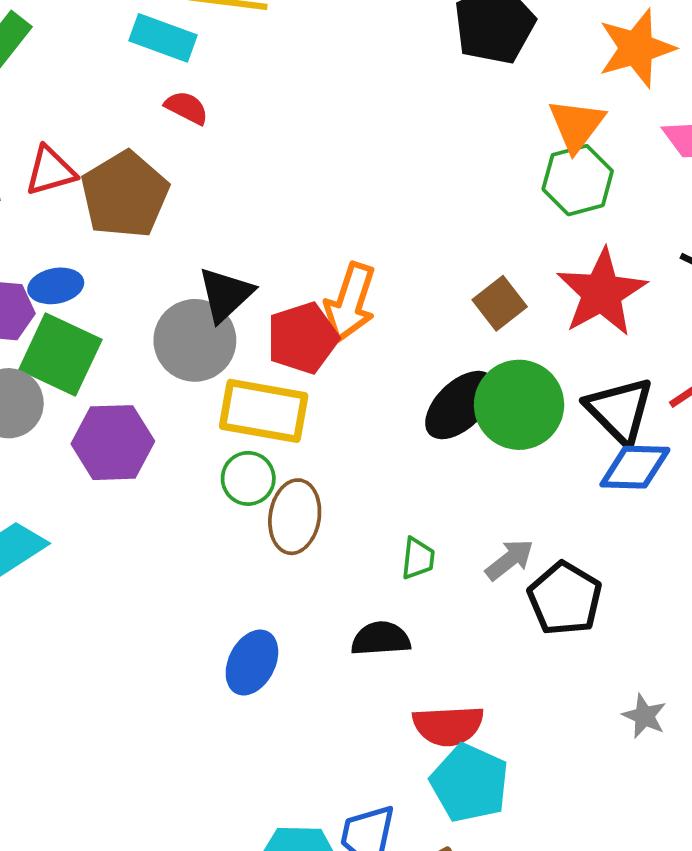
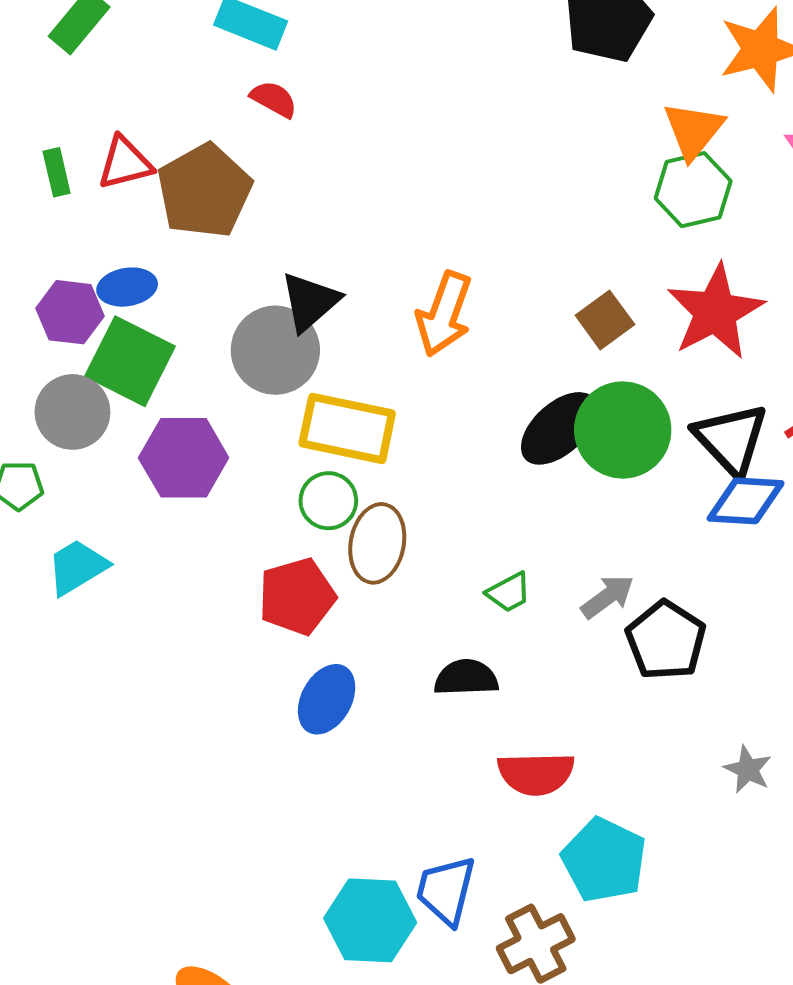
red pentagon: (303, 338) -> (297, 596), moved
green trapezoid: (418, 558) -> (509, 592), turned 54
cyan pentagon: (470, 783) -> (604, 860), moved

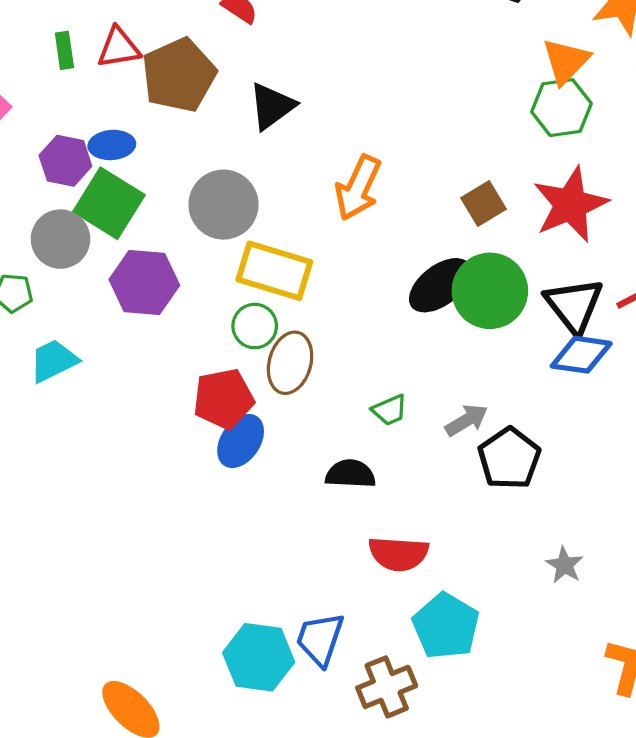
black triangle: (310, 302) -> (272, 106), moved
blue ellipse: (327, 699) -> (241, 441), moved

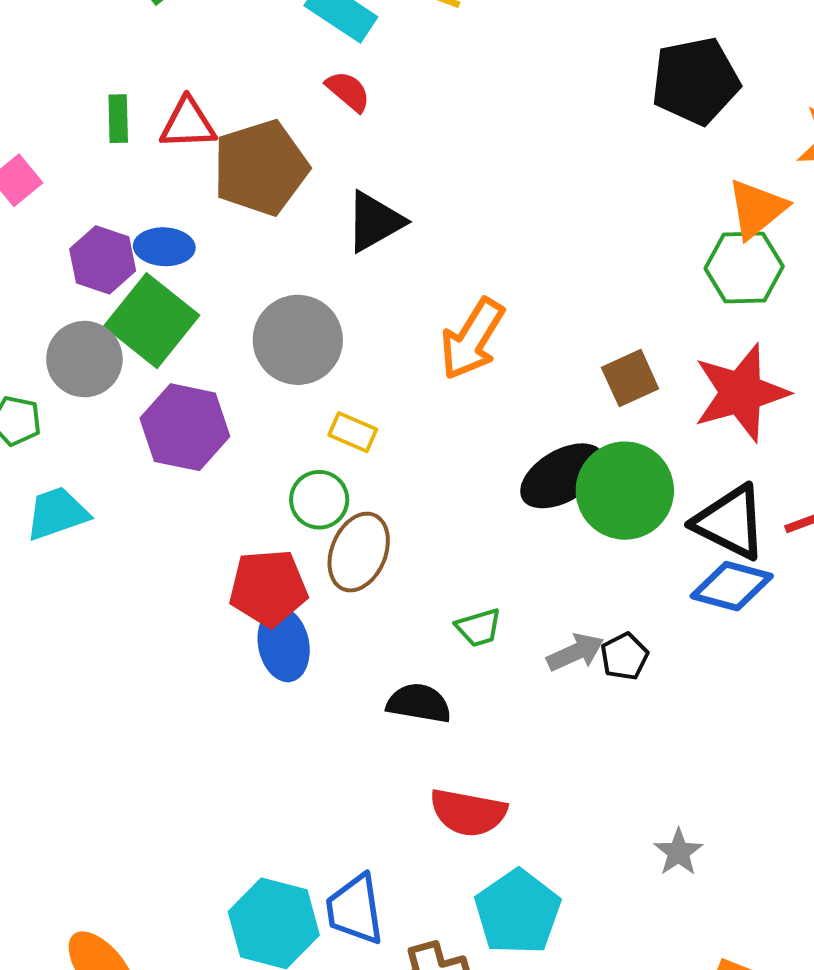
yellow rectangle: (274, 271) -> (353, 432), size x0.5
black triangle: (574, 306) -> (730, 522), turned -32
blue ellipse: (241, 441) -> (284, 644), turned -52
black pentagon: (509, 458) -> (624, 656), moved, size x0.6
blue trapezoid: (320, 639) -> (355, 909), turned -34

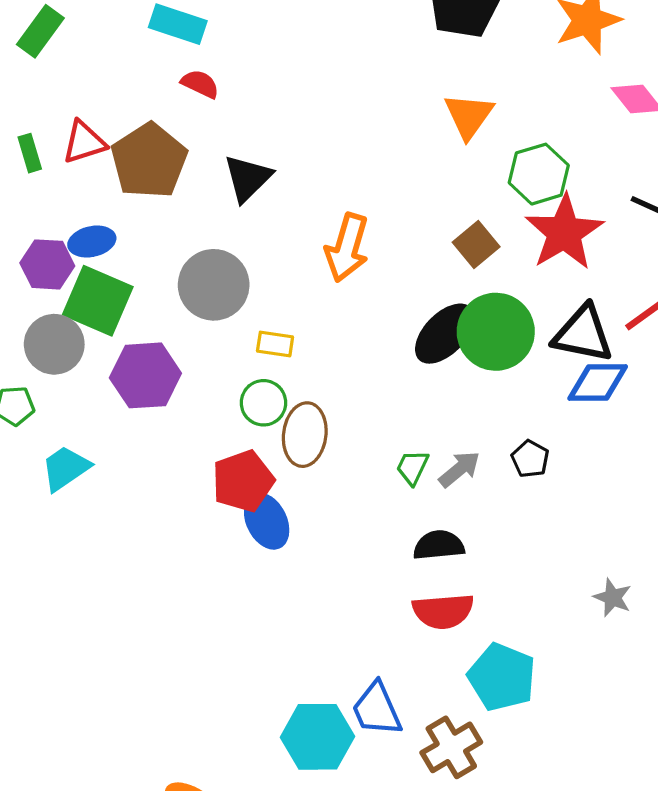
orange triangle: (757, 209) -> (469, 116), moved
green hexagon: (744, 267) -> (539, 174), moved
green trapezoid: (479, 628) -> (412, 467), turned 147
gray arrow: (575, 652) -> (459, 469), moved
black semicircle: (419, 703) -> (439, 545), moved

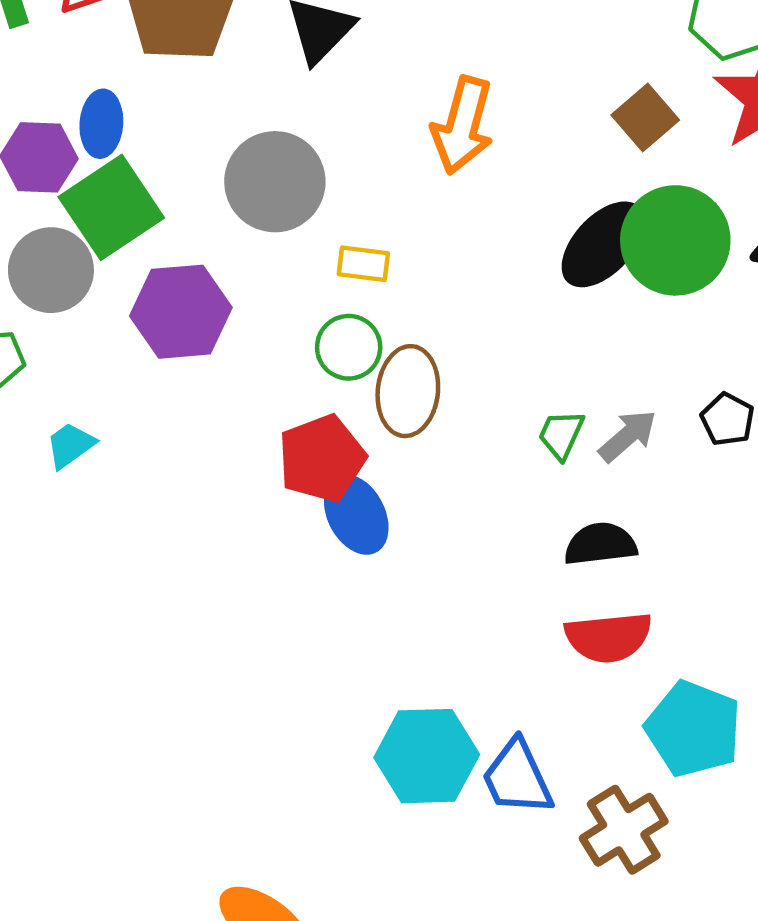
blue ellipse: (92, 242) -> (101, 124), turned -72
green square: (98, 301) -> (111, 207), turned 34
cyan trapezoid: (65, 468) -> (70, 445), size x0.7
cyan hexagon: (317, 737) -> (427, 756), moved

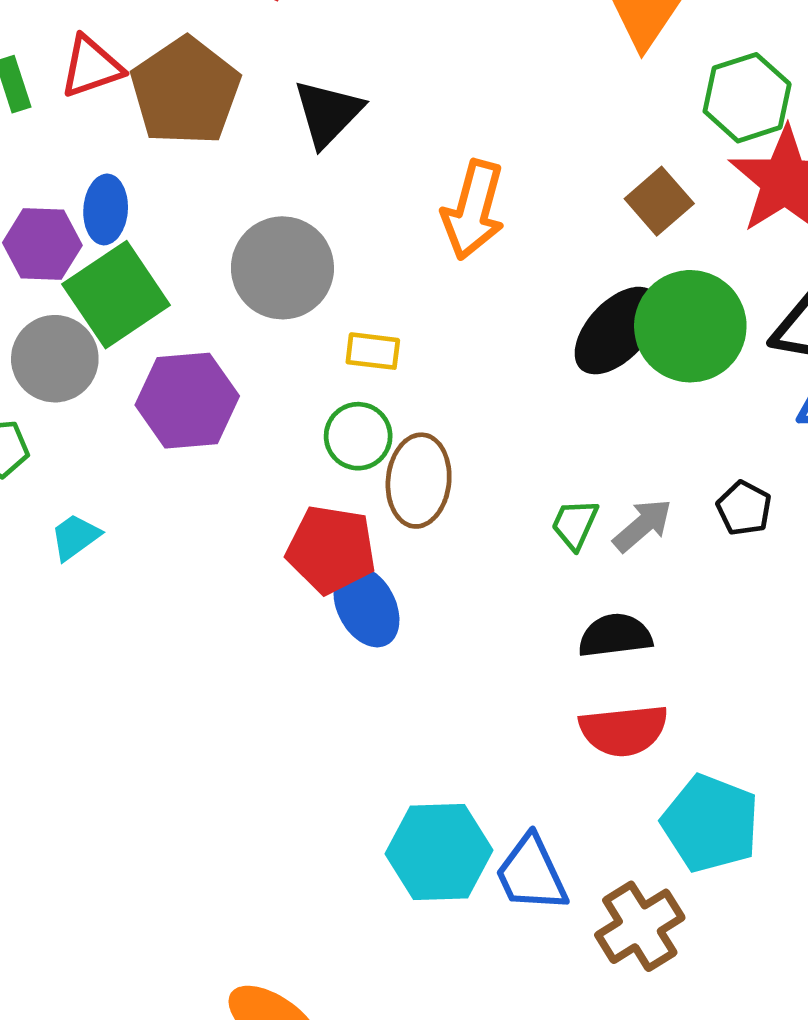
red pentagon: (322, 458) -> (331, 549), turned 30

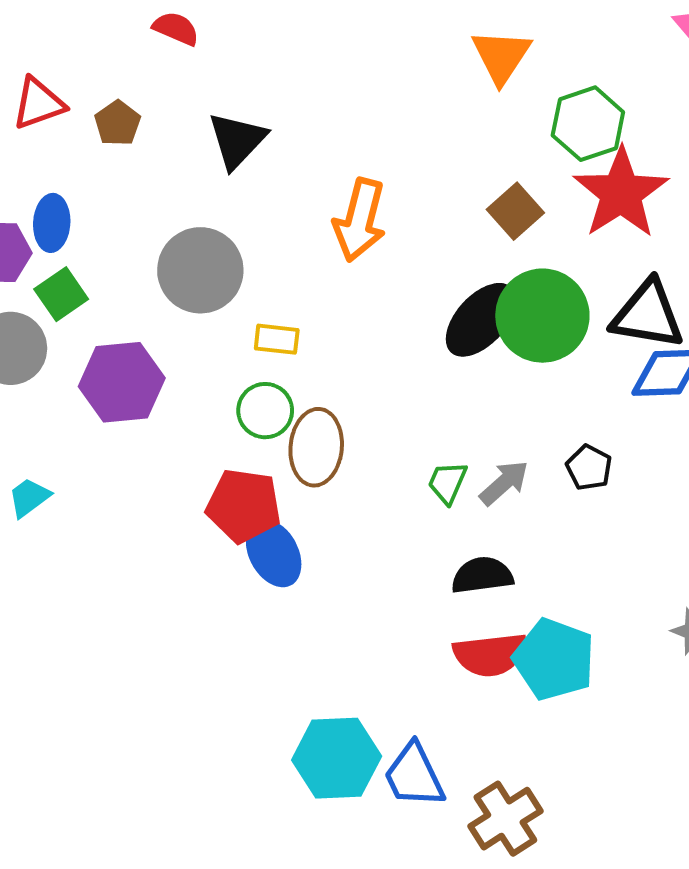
brown pentagon: (185, 91) -> (117, 123), size x0.5
green square: (116, 295) -> (61, 294), size x0.6
cyan pentagon: (710, 823) -> (554, 659), moved

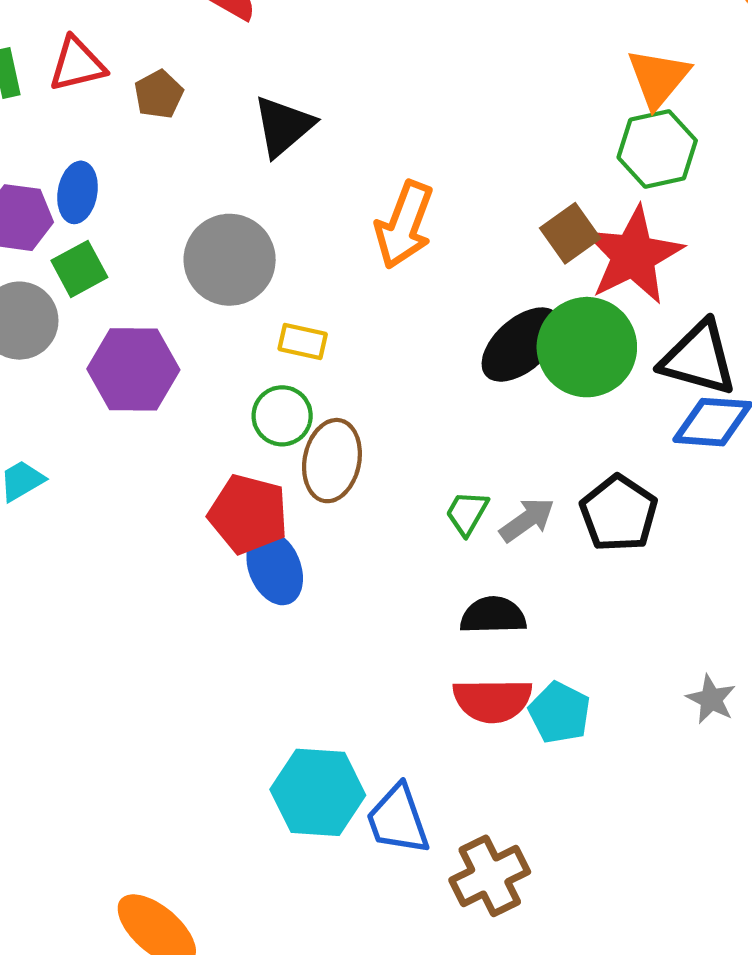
orange triangle: (501, 56) -> (658, 78), moved
red star: (621, 193) -> (633, 255), moved
black pentagon: (589, 467) -> (619, 513), size x1.6
cyan pentagon: (554, 659) -> (560, 713), size x0.7

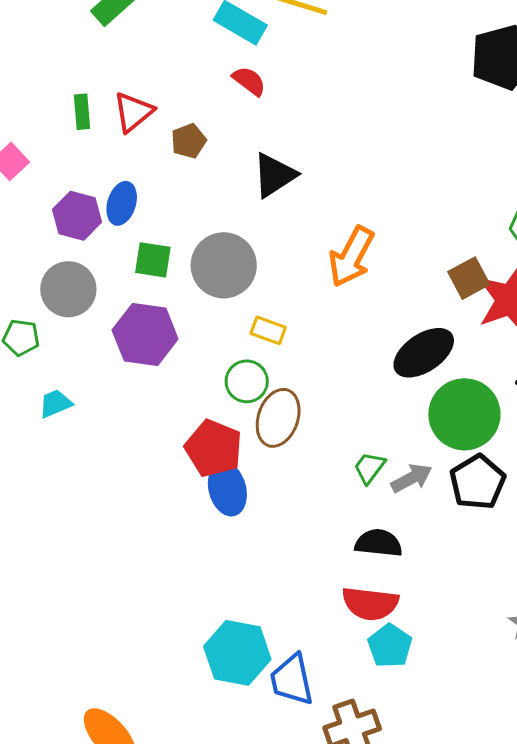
red triangle: (77, 64) -> (133, 112), turned -33
green square: (79, 269) -> (153, 260), moved, turned 30
green circle: (587, 347) -> (464, 414), moved
cyan pentagon: (560, 713) -> (390, 646), moved

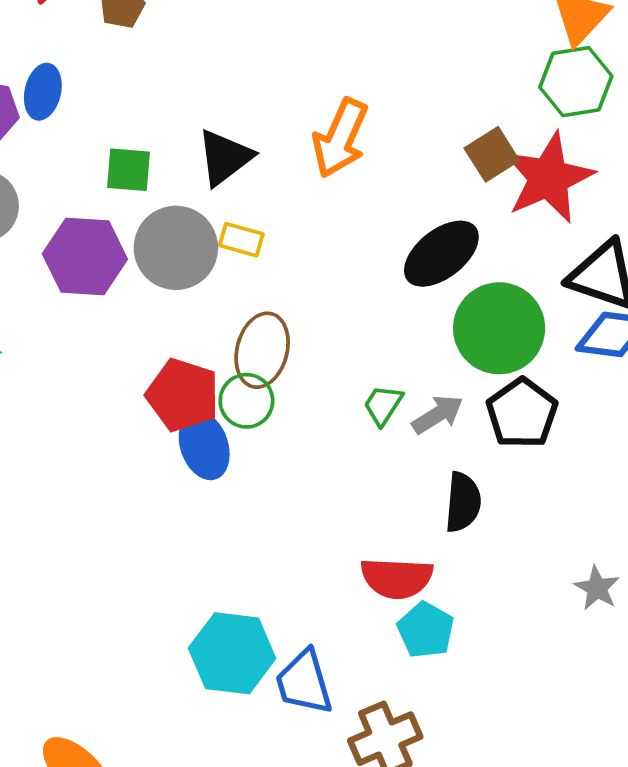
black triangle: (274, 175) -> (225, 157), moved
green square: (153, 260) -> (129, 170), moved
gray circle: (224, 265) -> (176, 248), moved
green circle: (247, 381) -> (246, 401), moved
black semicircle: (379, 543) -> (463, 502), moved, turned 93

